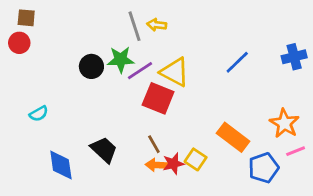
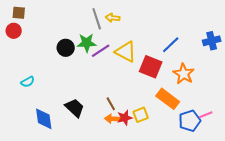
red square: (158, 98) -> (151, 67), moved
orange star: (284, 123) -> (184, 74), moved
pink line: (296, 151) -> (206, 115), moved
yellow square: (196, 159) -> (141, 115), turned 35

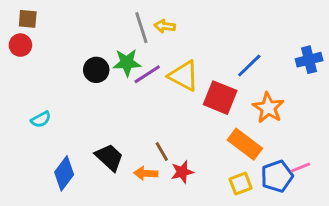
yellow square: (141, 115) -> (241, 184), moved
blue diamond: (44, 119) -> (64, 173), turned 45
orange arrow: (113, 119) -> (146, 173), moved

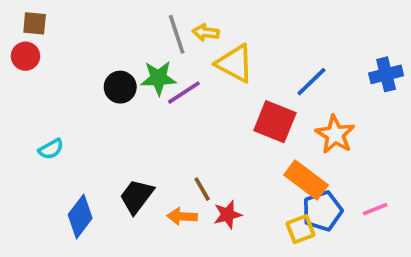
yellow triangle: (184, 76) -> (235, 63), moved
black trapezoid: (109, 157) -> (137, 196), turned -96
blue pentagon: (277, 176) -> (322, 211), moved

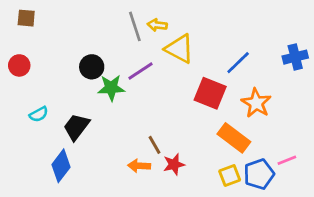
red circle: (25, 56) -> (19, 65), moved
green star: (158, 78) -> (111, 88), moved
black trapezoid: (137, 196) -> (76, 127), moved
blue pentagon: (322, 211) -> (259, 174), moved

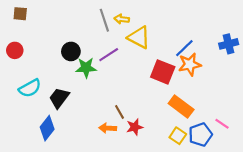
orange star: (256, 103) -> (190, 64), moved, turned 30
cyan semicircle: (39, 114) -> (30, 88), size x1.5
pink line: (287, 160) -> (222, 124), turned 56
yellow square: (230, 176) -> (178, 136), turned -35

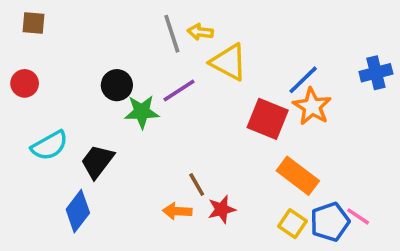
orange star: (190, 64) -> (312, 106), turned -30
pink line: (222, 124) -> (358, 216), moved

